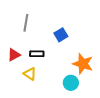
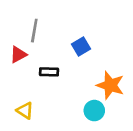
red triangle: (14, 55) -> (18, 55), moved
yellow triangle: (30, 74) -> (25, 111), moved

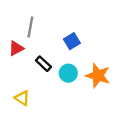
black rectangle: (49, 72) -> (43, 64), turned 42
cyan circle: (94, 111) -> (68, 73), moved

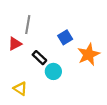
cyan circle: (68, 73) -> (53, 71), moved
orange star: (98, 76) -> (89, 54), moved, turned 30

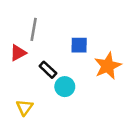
blue square: (65, 37) -> (79, 45), turned 32
yellow triangle: (20, 89) -> (25, 107), turned 32

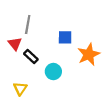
red triangle: (18, 53) -> (15, 44), turned -40
black rectangle: (48, 70) -> (31, 57), moved

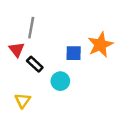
blue square: (65, 37) -> (74, 53), moved
orange star: (89, 54) -> (100, 45), moved

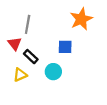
orange star: (100, 45) -> (81, 19), moved
yellow triangle: (23, 101) -> (20, 75), moved, turned 32

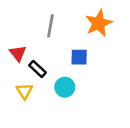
gray line: (28, 24) -> (50, 26), moved
yellow triangle: (20, 75) -> (24, 91), turned -40

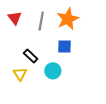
orange star: (99, 23) -> (68, 19), moved
red triangle: (18, 53) -> (15, 18), moved

